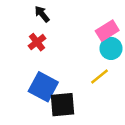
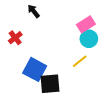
red cross: (37, 42) -> (15, 38), moved

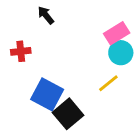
red cross: (15, 38) -> (21, 51), turned 32
black square: (50, 84) -> (68, 114), turned -35

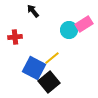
cyan circle: (121, 53) -> (69, 30), moved
yellow line: (108, 83) -> (52, 58), moved

